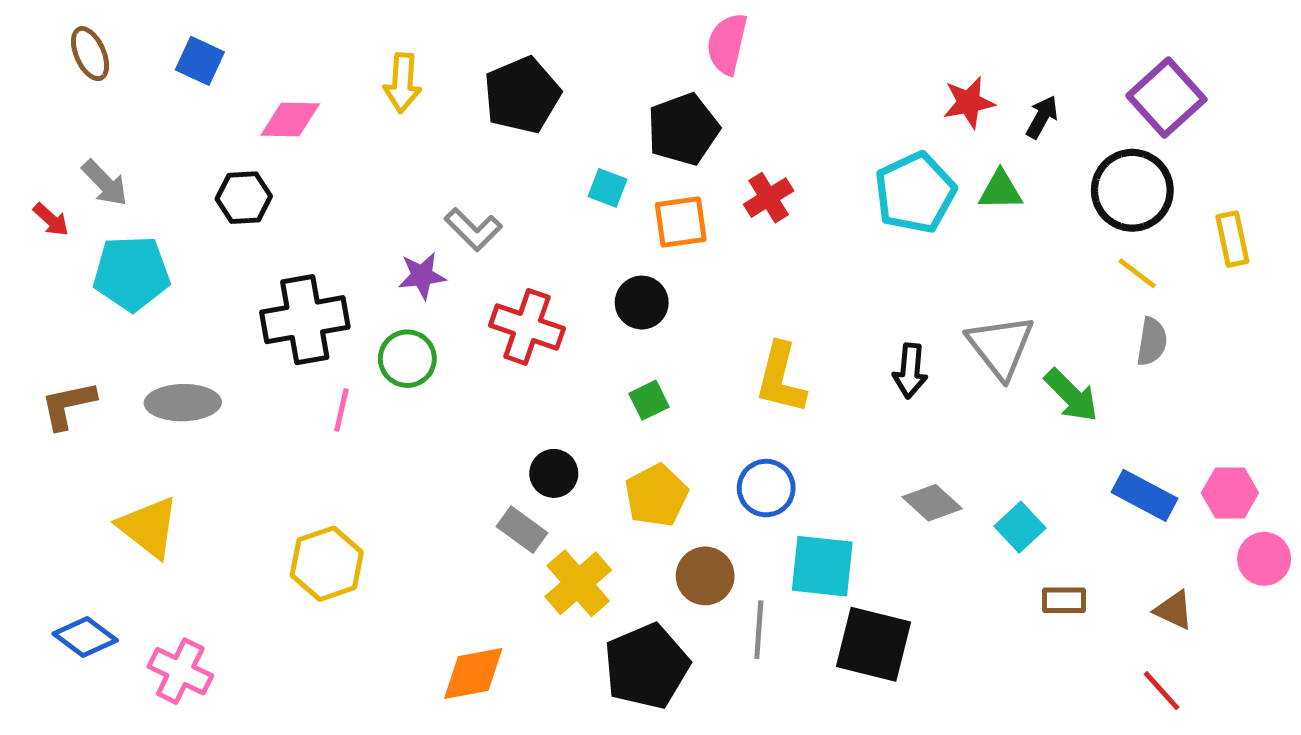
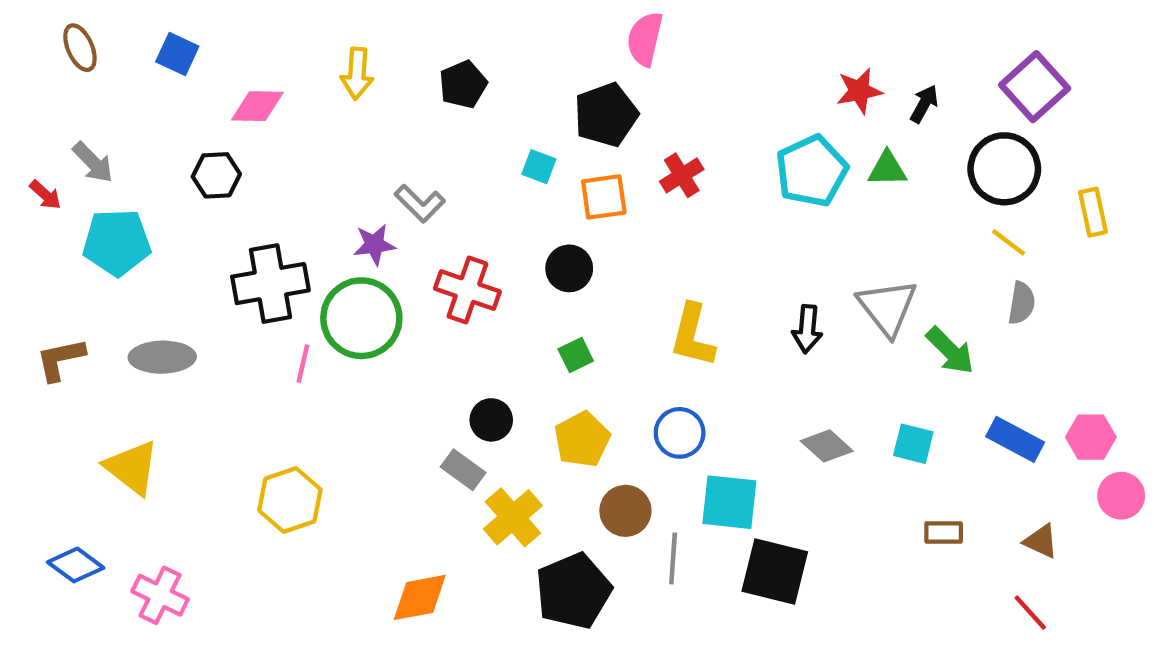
black pentagon: (522, 95) -> (463, 84), size x0.7
green circle: (407, 359) -> (361, 318), size x1.6
cyan square: (1020, 527) -> (913, 444), moved, turned -33

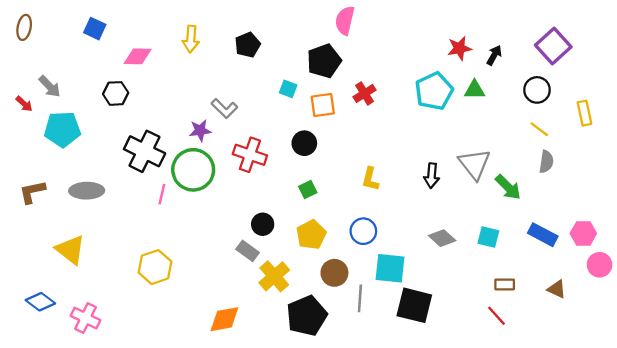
brown ellipse: (80, 48) -> (24, 27), moved, turned 35
black circle: (1004, 169) -> (537, 90), size x0.7
black cross: (270, 284) -> (145, 151), turned 36
yellow L-shape: (693, 336) -> (370, 179), size x0.7
red line: (1030, 613) -> (496, 316), moved

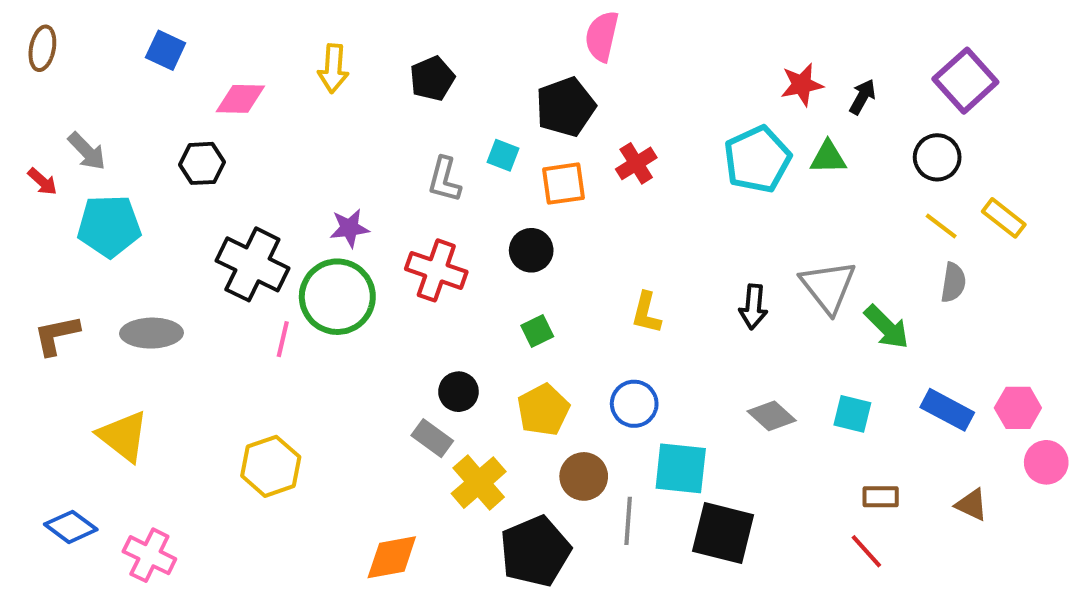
gray L-shape: (224, 108) -> (444, 180), moved, turned 60
yellow rectangle: (584, 113) -> (1004, 218), moved, turned -40

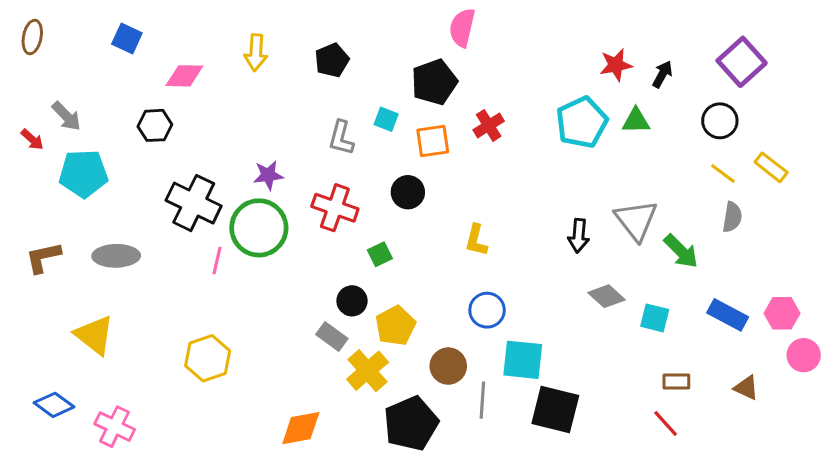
yellow L-shape: (646, 313) -> (476, 240), moved
green square: (537, 331) -> (380, 254), moved
yellow pentagon: (543, 410) -> (395, 326), moved
gray diamond: (772, 416) -> (607, 296), moved

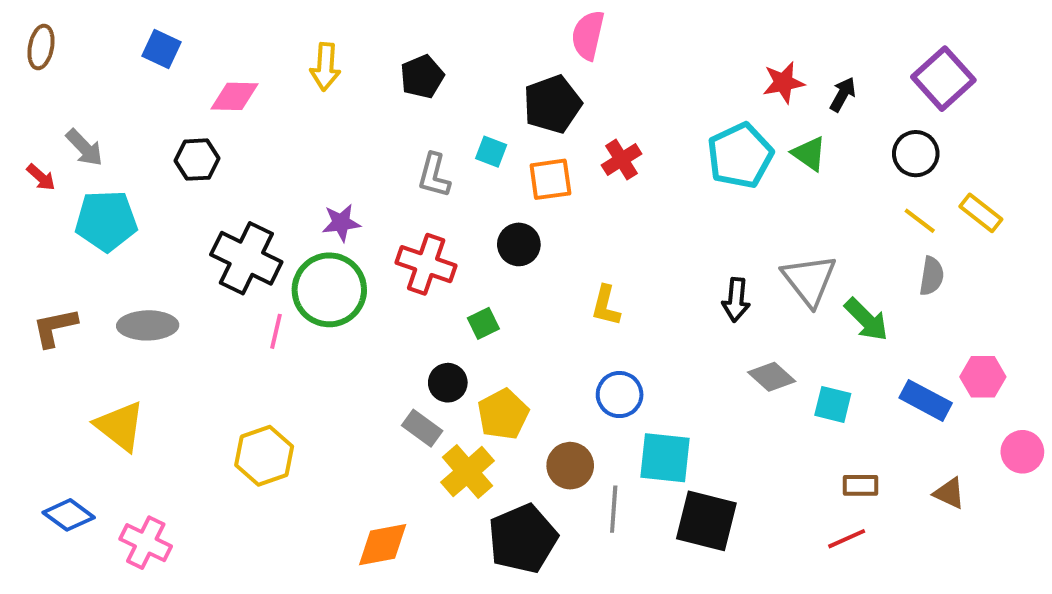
green triangle: (636, 121) -> (809, 154), turned 36
pink hexagon: (782, 313) -> (983, 377), moved
red line: (666, 423) -> (847, 539), turned -72

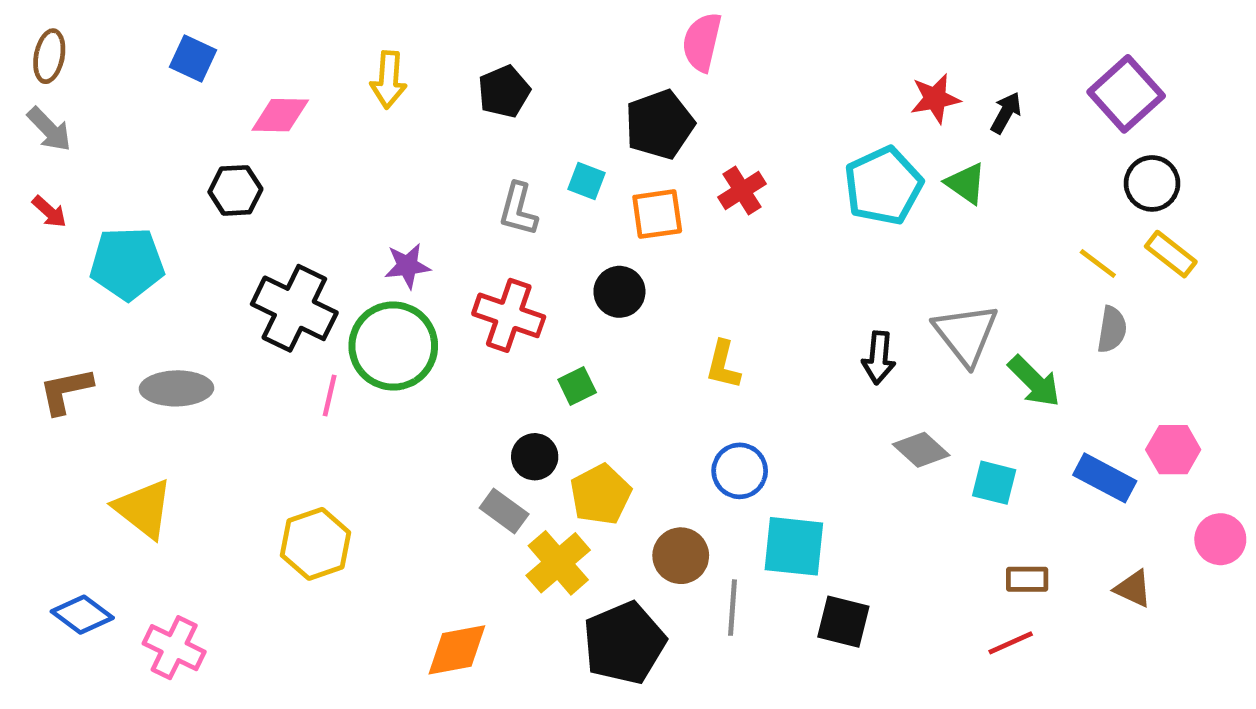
gray arrow: (84, 148) -> (49, 129), moved
black circle: (916, 154) -> (1152, 183), moved
black square: (706, 521) -> (843, 622), size x0.7

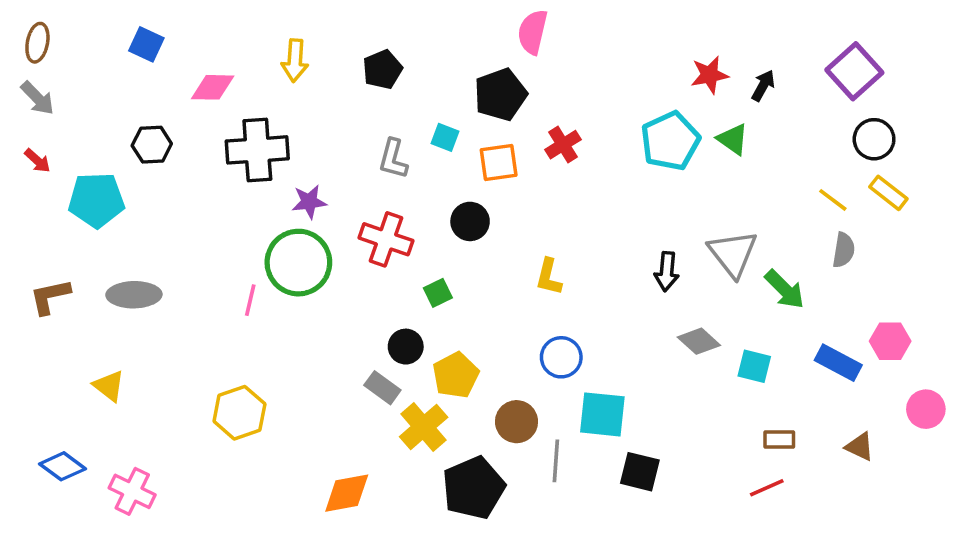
black hexagon: (235, 190) -> (152, 145), moved
black cross: (294, 308) -> (257, 150), moved, turned -30
yellow triangle: (143, 509) -> (109, 386), size x0.7

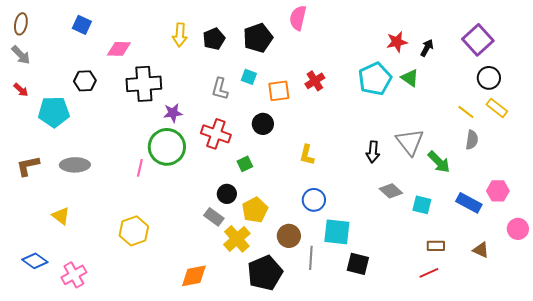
yellow arrow: (295, 61) -> (180, 35), moved
black pentagon: (500, 95) -> (258, 38), moved
pink cross: (132, 491) -> (74, 275), turned 35

